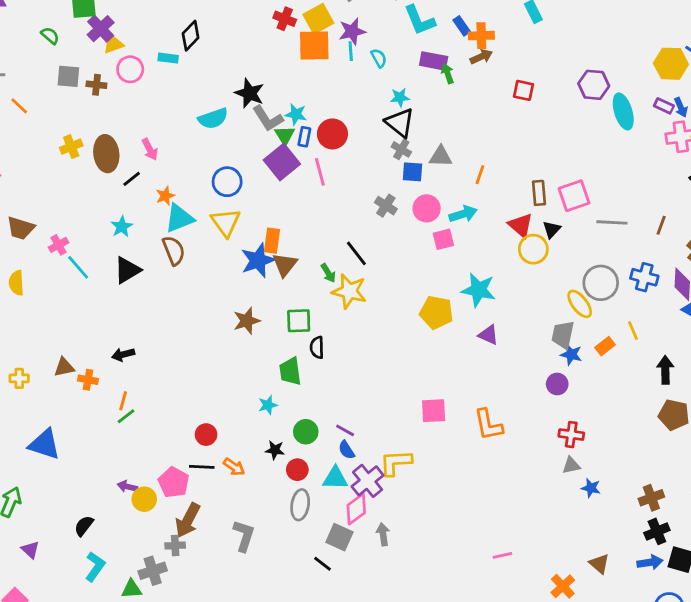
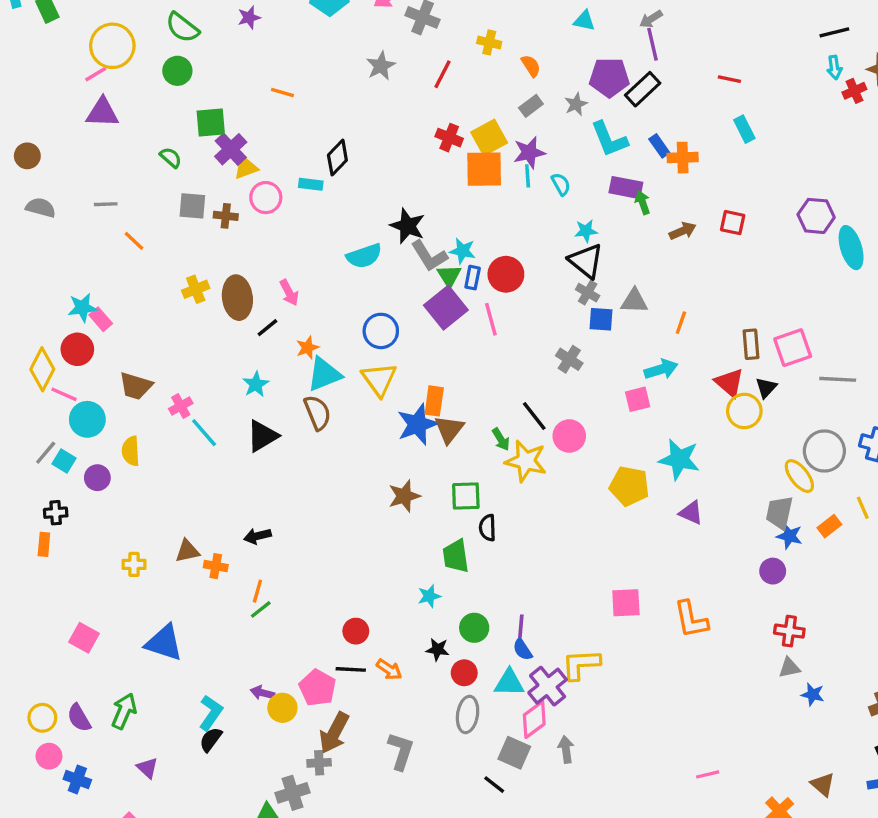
brown arrow: (481, 57) -> (683, 231), moved
pink circle: (427, 208) -> (569, 436), moved
purple line: (345, 430) -> (521, 626), turned 66
cyan L-shape: (95, 567) -> (211, 713), moved

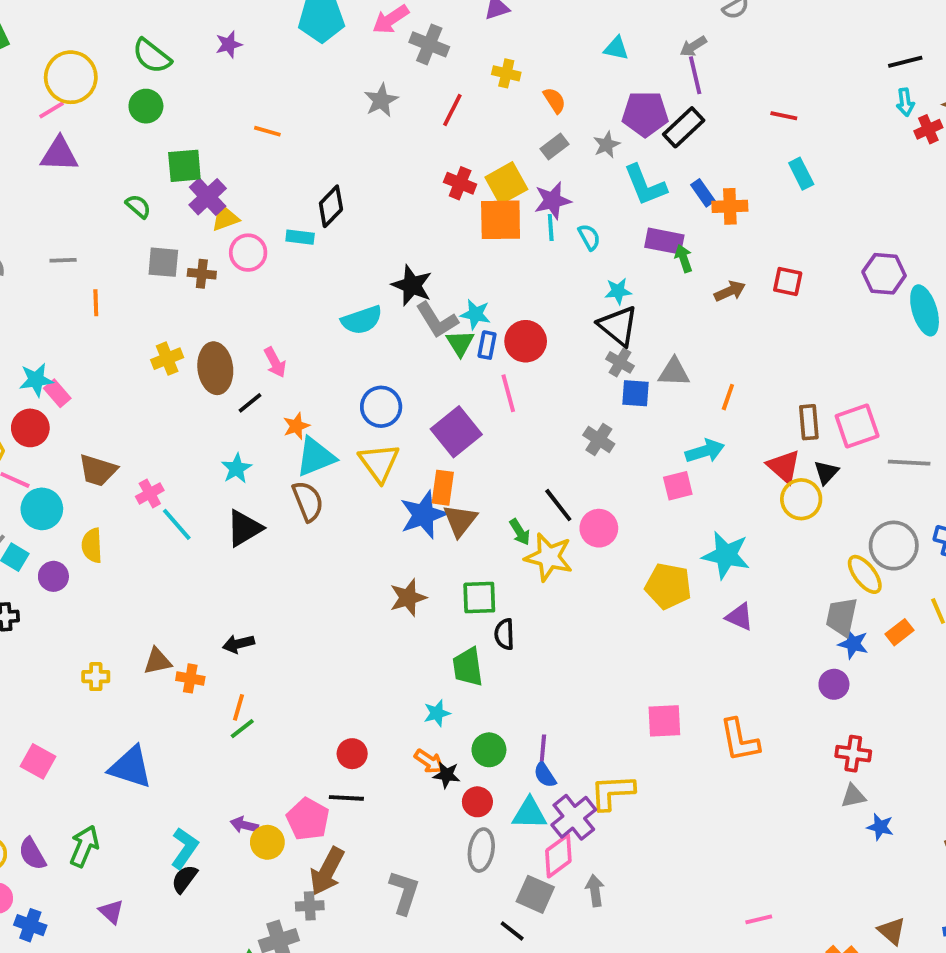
orange line: (134, 241) -> (96, 303), turned 45
purple square: (446, 308) -> (456, 432), moved
orange arrow: (389, 669) -> (429, 761), moved

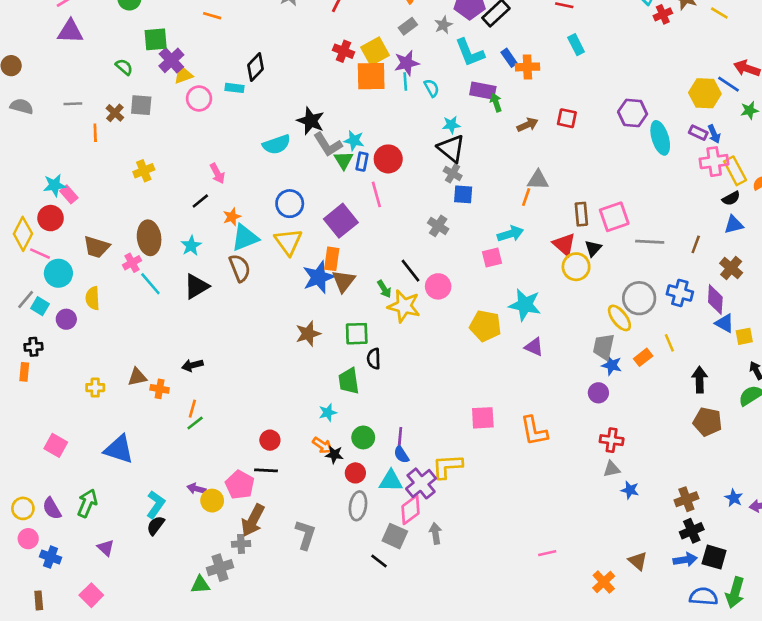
brown cross: (202, 274) -> (115, 113), moved, turned 36
brown ellipse: (215, 368) -> (149, 238), moved
gray triangle: (674, 372) -> (538, 180), moved

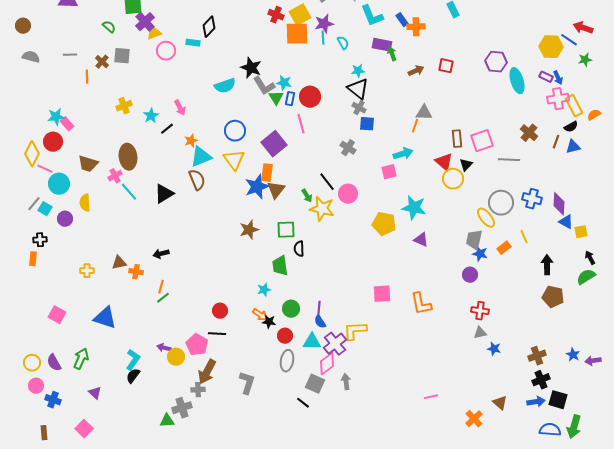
brown line: (696, 244) -> (556, 142), moved
cyan star: (191, 246) -> (151, 116), moved
brown cross: (731, 268) -> (529, 133), moved

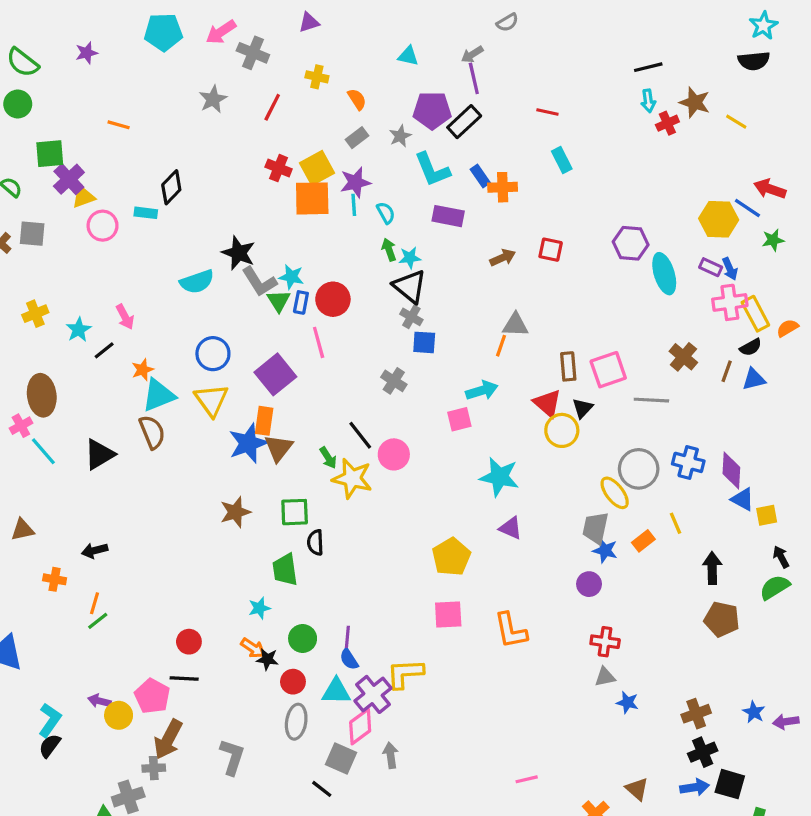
green arrow: (392, 54) -> (389, 250), moved
yellow pentagon: (384, 224) -> (451, 557), moved, turned 30
brown triangle: (119, 263) -> (23, 530), moved

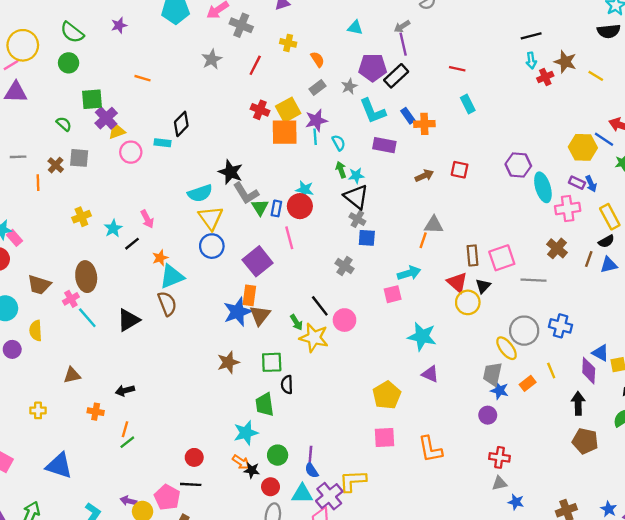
cyan star: (291, 277) -> (305, 190), moved
pink cross: (730, 302) -> (568, 208), moved
yellow triangle: (211, 400) -> (211, 218), moved
purple diamond: (731, 470) -> (589, 371), moved
cyan star: (259, 608) -> (246, 433), size x1.5

